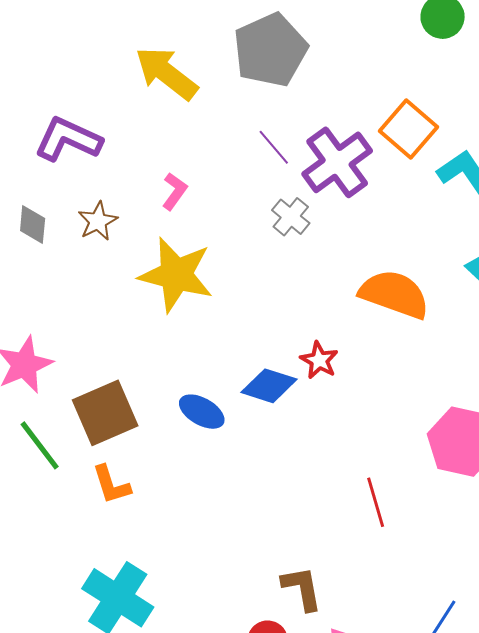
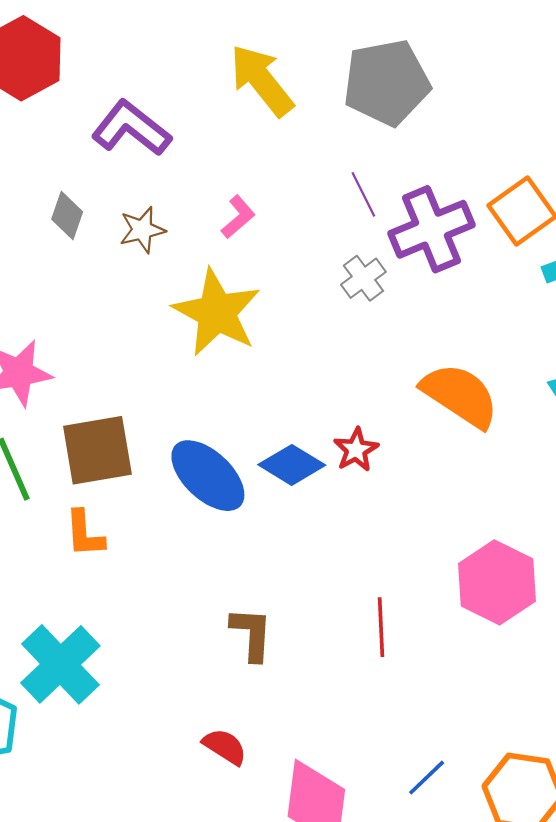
blue ellipse: (202, 412) -> (208, 476), size x1.5
brown L-shape: (302, 588) -> (252, 634), moved

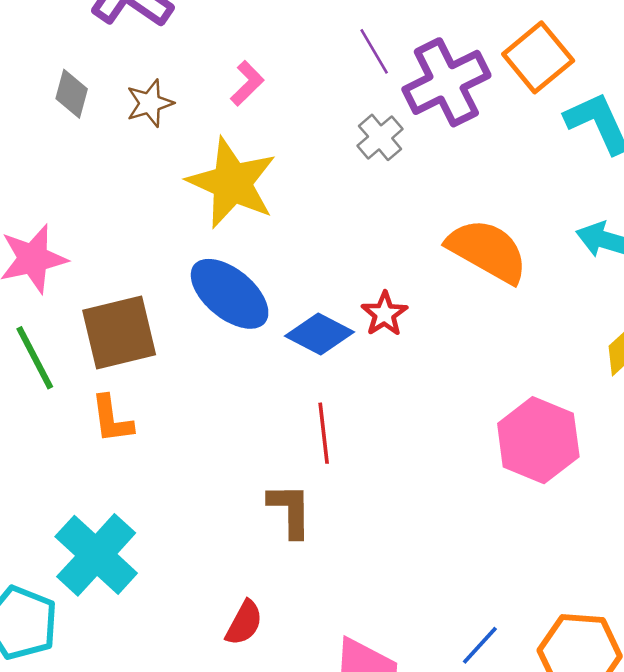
blue ellipse: (208, 476) -> (230, 294), moved
red line: (381, 627) -> (324, 433), moved
red semicircle: (225, 747) -> (244, 623), moved, turned 90

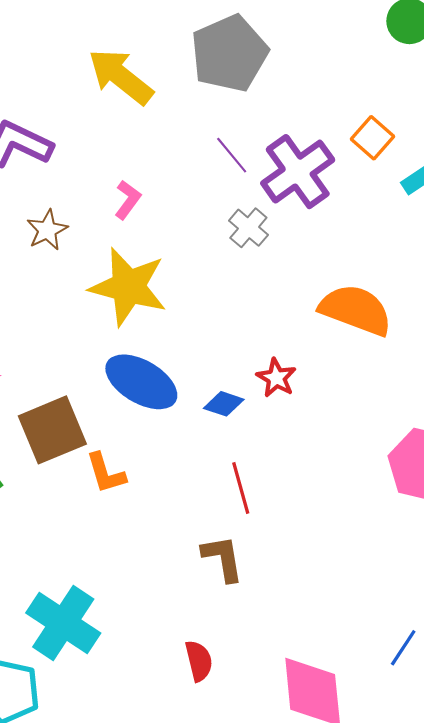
orange square: (538, 57) -> (373, 138), size x0.7
blue diamond: (320, 334) -> (224, 404), size x0.7
orange L-shape: (112, 419) -> (106, 473), moved
red semicircle: (244, 623) -> (199, 661), turned -33

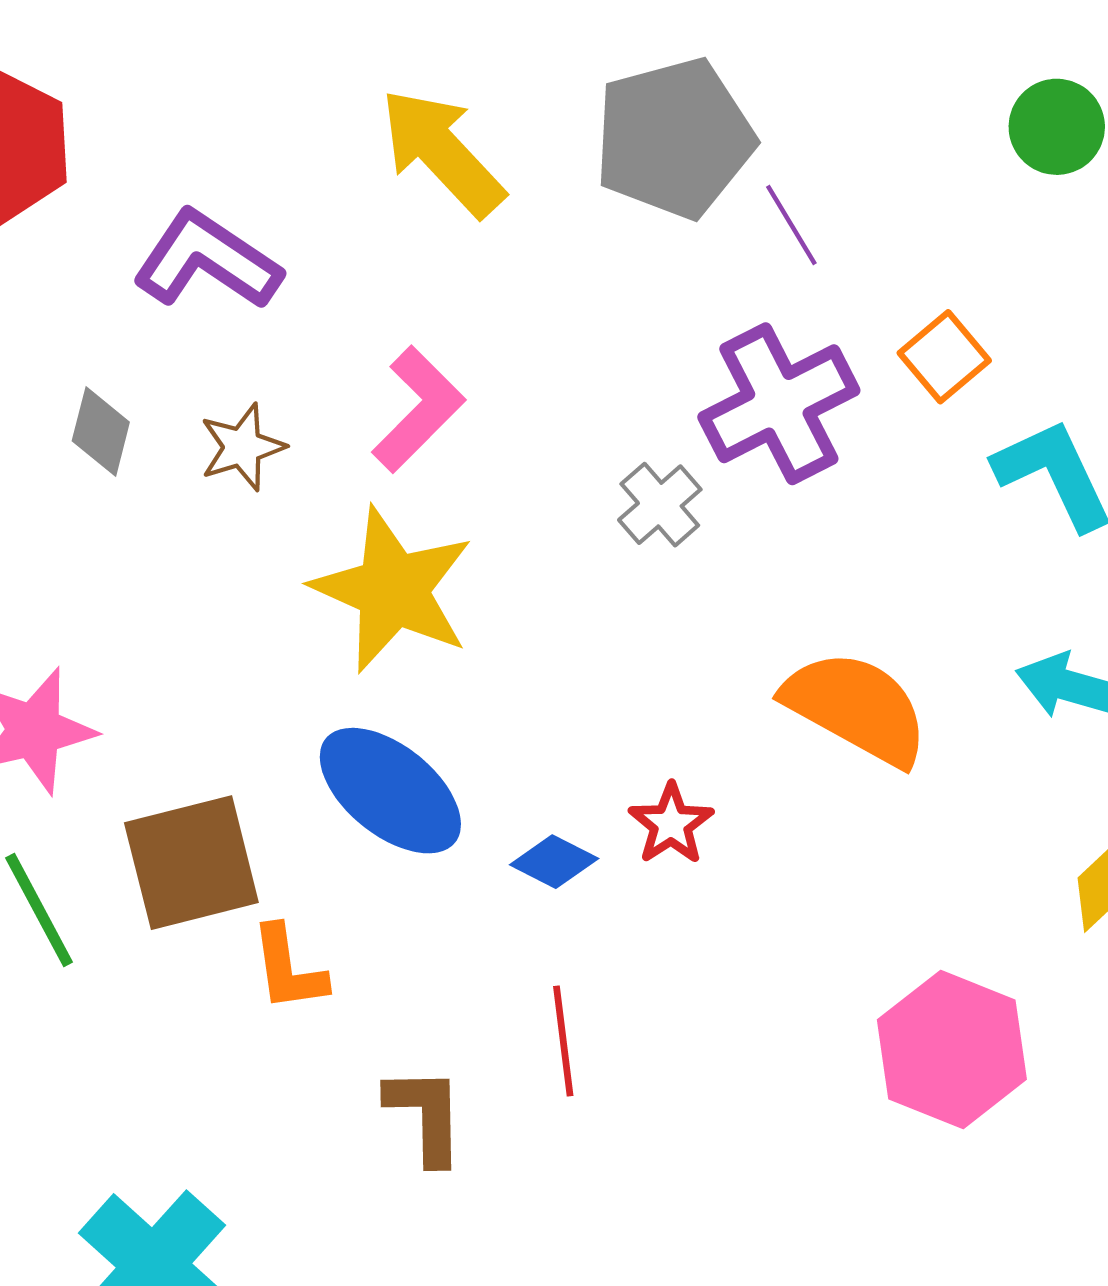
purple line: (232, 155) -> (791, 225), moved
pink L-shape: (128, 200) -> (418, 409), size x1.5
brown L-shape: (223, 558) -> (425, 1115), moved

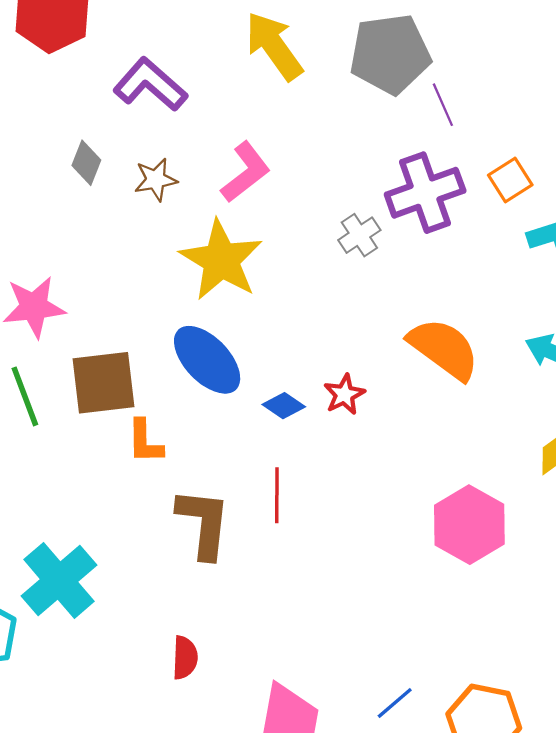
brown L-shape: (425, 1115) -> (204, 523), size x1.4

